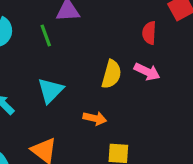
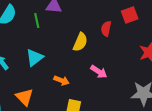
pink arrow: (147, 72) -> (99, 72), moved
yellow semicircle: (111, 74) -> (80, 42), moved

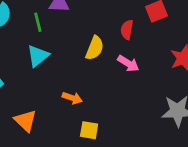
cyan triangle: (35, 58) -> (38, 56), moved
pink arrow: (99, 72) -> (128, 63), moved

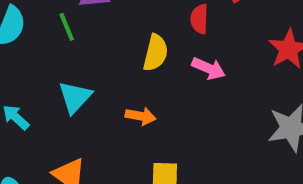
cyan triangle: (38, 56) -> (75, 97), moved
orange arrow: (72, 98) -> (141, 116), moved

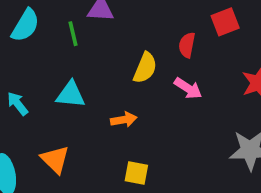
cyan triangle: (75, 97) -> (71, 95), turned 44
orange arrow: (141, 116) -> (124, 120), turned -30

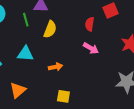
yellow semicircle: (145, 68) -> (50, 29), moved
orange triangle: (55, 159) -> (18, 90), turned 36

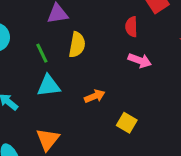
green line: (26, 20) -> (42, 53), moved
yellow square: (63, 96) -> (127, 123), moved, turned 32

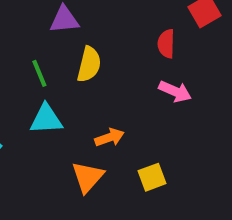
yellow square: (127, 123) -> (152, 177), turned 36
orange triangle: (48, 139) -> (88, 177), moved

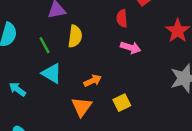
cyan triangle: (46, 119) -> (52, 73), turned 40

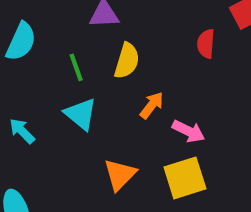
pink arrow: (131, 48) -> (189, 131), moved
orange arrow: (93, 81) -> (152, 105), moved, turned -36
yellow square: (122, 103) -> (185, 178), size x1.5

